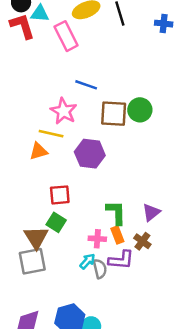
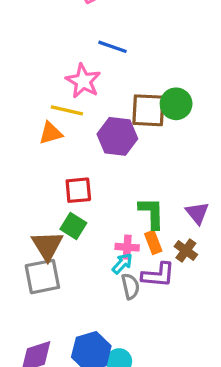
green circle: (140, 110) -> (176, 104), moved
brown square: (114, 114) -> (148, 110), moved
purple triangle: (151, 212) -> (197, 213), turned -30
cyan arrow: (87, 261) -> (122, 264), moved

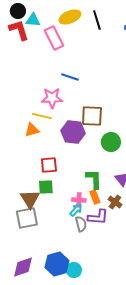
pink star: (83, 81) -> (52, 98), turned -30
green circle: (176, 104) -> (111, 142), moved
green square: (73, 226) -> (46, 187), turned -35

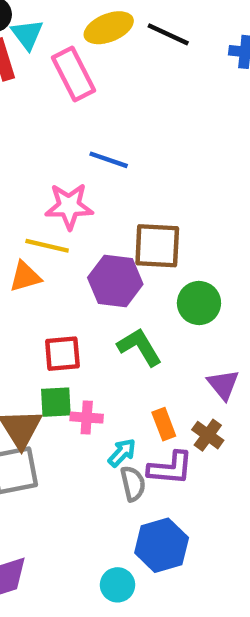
cyan triangle: (33, 20) -> (27, 34), turned 49
black line: (97, 20) -> (168, 34), turned -48
green L-shape: (94, 179) -> (140, 347), moved, turned -30
pink cross: (79, 200) -> (87, 418), moved
blue hexagon: (57, 264) -> (162, 545), moved

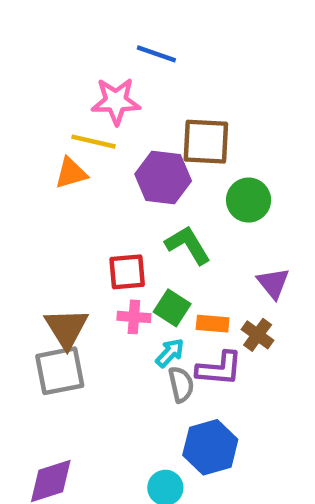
red square: (62, 354) -> (127, 272), moved
green square: (56, 402) -> (172, 308), moved, turned 36
orange rectangle: (164, 424) -> (213, 324), turned -64

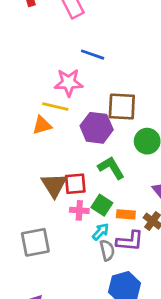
brown triangle: (66, 328) -> (54, 185), moved

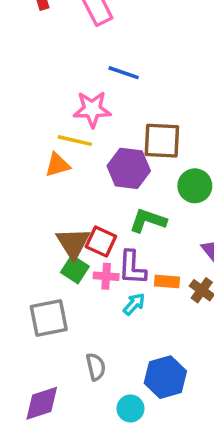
green L-shape: (111, 168) -> (148, 221), turned -40
red square: (75, 184) -> (101, 241), turned 30
green square: (102, 205) -> (75, 269), moved
purple L-shape: (130, 241) -> (132, 268), moved, turned 88
gray semicircle: (107, 250) -> (96, 367), moved

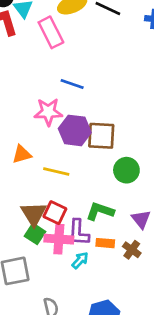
yellow line: (75, 141) -> (56, 172), moved
purple hexagon: (129, 168) -> (75, 130), moved
green L-shape: (148, 221) -> (100, 211), moved
pink cross: (106, 276) -> (59, 239), size x1.5

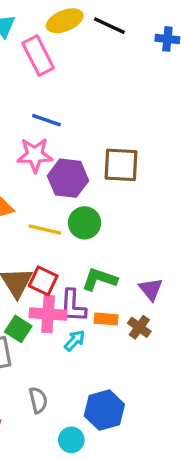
blue line: (72, 84) -> (46, 120), moved
brown square: (101, 136) -> (121, 165), moved
green circle: (126, 170) -> (85, 223), moved
green square: (35, 234) -> (18, 329), moved

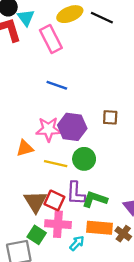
pink star: (35, 155) -> (48, 129), moved
brown square: (121, 165) -> (110, 117), size x0.6
purple L-shape: (73, 306) -> (76, 193), moved
orange rectangle: (106, 319) -> (99, 228), size x1.5

